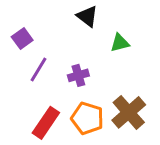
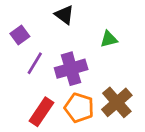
black triangle: (87, 16) -> (64, 15), moved
purple cross: (78, 75) -> (71, 69), size x1.6

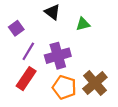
green triangle: (109, 39) -> (83, 24), moved
red rectangle: (41, 112) -> (26, 79), moved

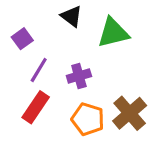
green triangle: (83, 24) -> (113, 33), size x1.6
purple cross: (58, 56) -> (79, 76), size x0.7

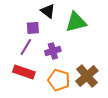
purple square: (22, 39) -> (33, 28), moved, turned 32
red rectangle: (36, 107) -> (24, 72), turned 75

